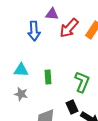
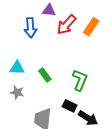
green rectangle: (48, 77) -> (45, 75), turned -32
black rectangle: (72, 107) -> (70, 106), turned -40

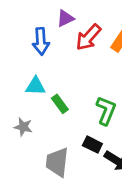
purple triangle: (49, 10) -> (65, 18), turned -32
cyan triangle: (17, 68) -> (35, 86), moved

